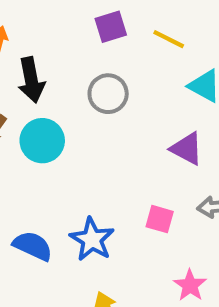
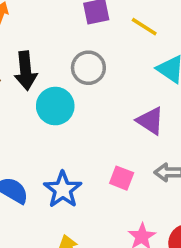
black arrow: (31, 80) -> (26, 71), moved
cyan circle: (42, 141) -> (55, 106), moved

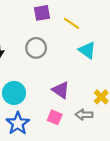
cyan circle: (55, 106) -> (14, 93), moved
purple triangle: (150, 121) -> (61, 90), moved

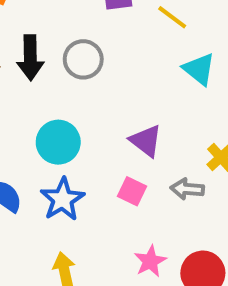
gray circle: (36, 48) -> (83, 59), moved

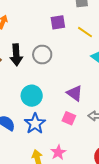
pink star: (150, 261) -> (58, 152), moved

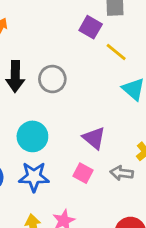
purple square: (58, 22) -> (91, 27), moved, turned 35
blue star: (35, 124) -> (34, 177), turned 30

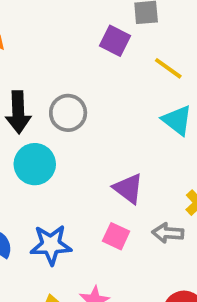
yellow line: (116, 52) -> (168, 68), moved
cyan circle: (32, 136) -> (35, 164), moved

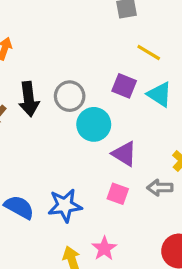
purple square: (115, 41) -> (124, 86), moved
cyan circle: (35, 164) -> (94, 124), moved

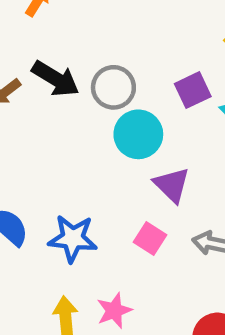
purple square: (124, 86) -> (193, 90), turned 30
black arrow: (29, 99) -> (56, 79), turned -64

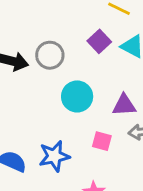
cyan circle: (138, 134) -> (77, 96), moved
purple triangle: (172, 185) -> (124, 105), moved, turned -30

